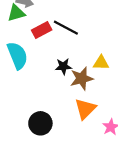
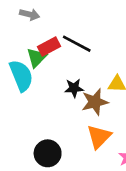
green triangle: (16, 13) -> (37, 58), moved, turned -30

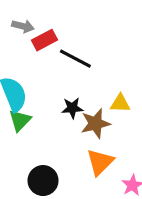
red rectangle: (49, 46) -> (45, 40), moved
green triangle: (37, 58) -> (20, 120), moved

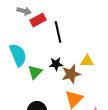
black line: (75, 59) -> (58, 32), turned 50
green triangle: (20, 120) -> (35, 72), moved

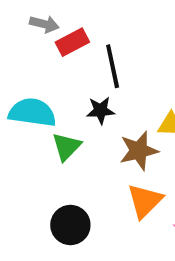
cyan semicircle: (18, 55) -> (32, 112), turned -60
black star: (56, 64) -> (101, 110), moved

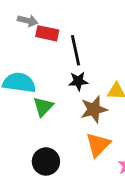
red rectangle: (72, 42) -> (47, 33), turned 40
black star: (101, 110) -> (78, 81), moved

